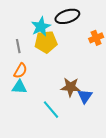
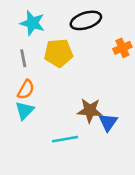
cyan star: (41, 27) -> (32, 23), moved, turned -30
cyan triangle: (19, 87) -> (25, 110), turned -49
cyan line: (51, 110) -> (65, 139), turned -60

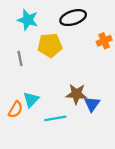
gray line: (23, 58) -> (20, 59), moved
orange semicircle: (26, 90) -> (16, 110), moved
cyan triangle: (25, 110) -> (31, 100), moved

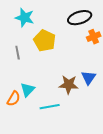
black ellipse: (73, 18) -> (80, 18), moved
yellow pentagon: (50, 45) -> (45, 41), turned 30
blue triangle: (92, 104) -> (89, 78), moved

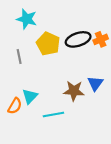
black ellipse: (80, 18) -> (78, 39), moved

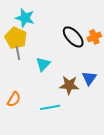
black ellipse: (78, 39) -> (73, 37), turned 65
yellow pentagon: (48, 44) -> (16, 38), moved
cyan triangle: (30, 96) -> (43, 64), moved

